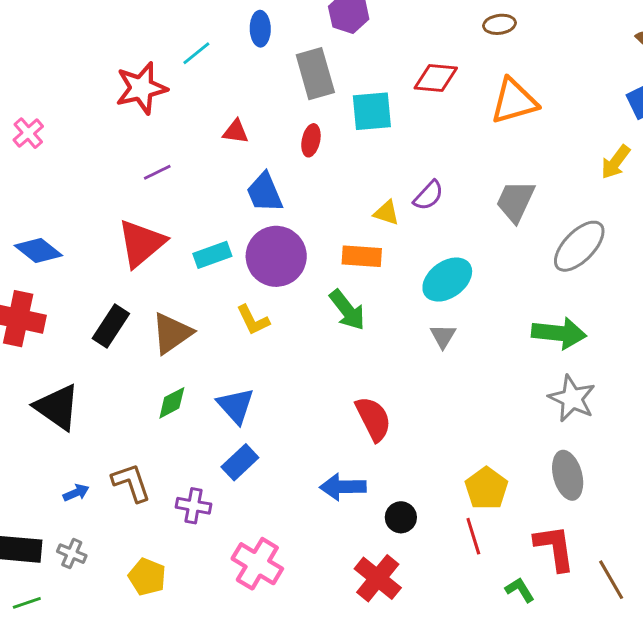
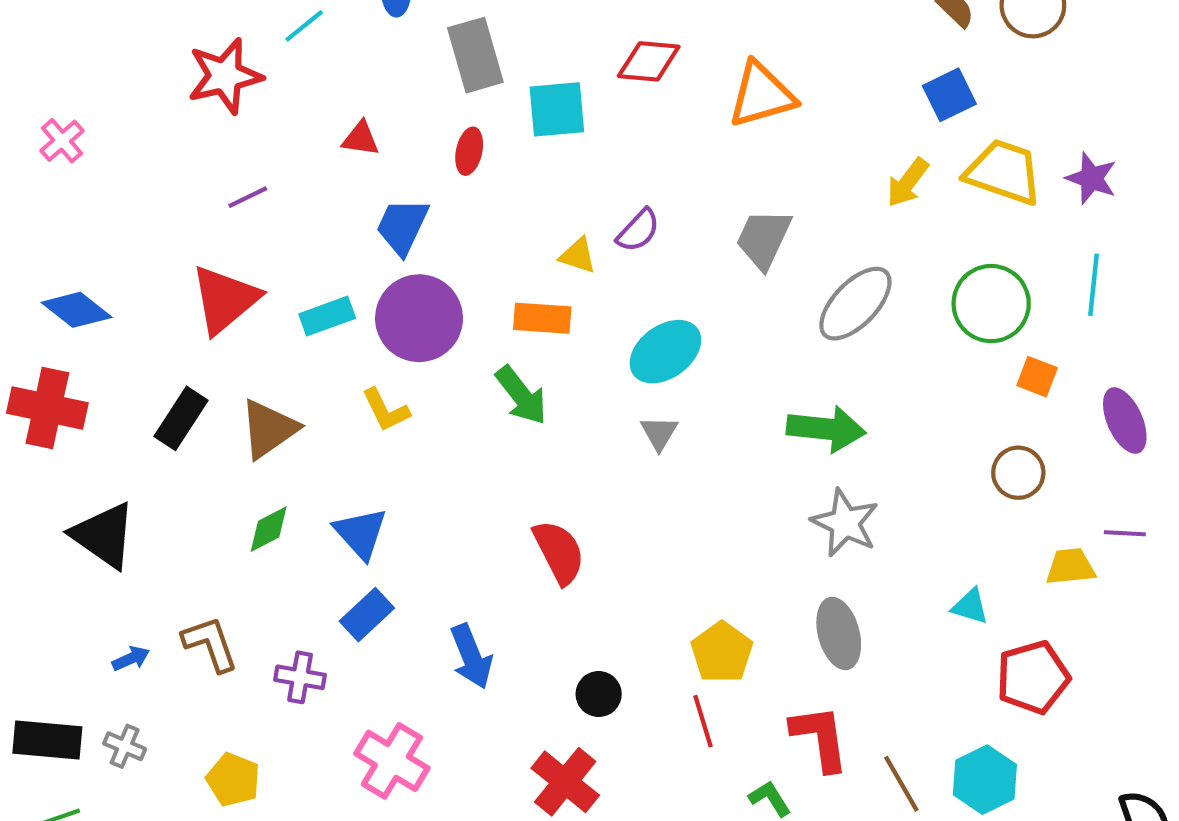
blue trapezoid: (265, 193) -> (402, 226), turned 48
blue arrow: (343, 487) -> (471, 656), moved, turned -111

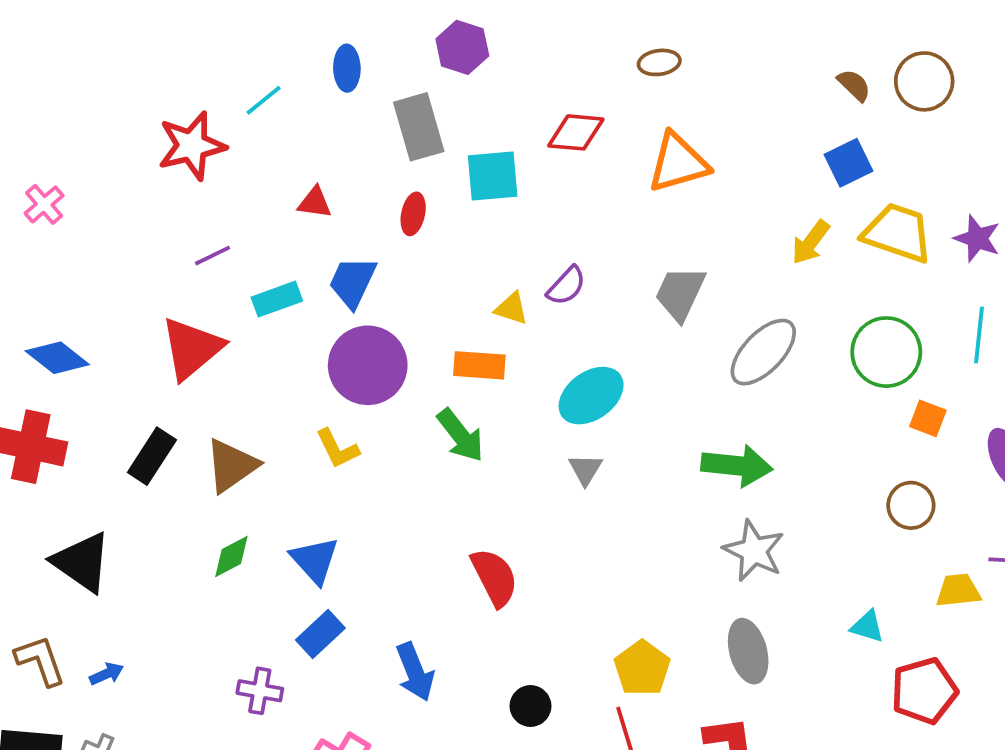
cyan rectangle: (327, 316) -> (277, 299), moved
brown L-shape: (210, 644) -> (40, 661), moved

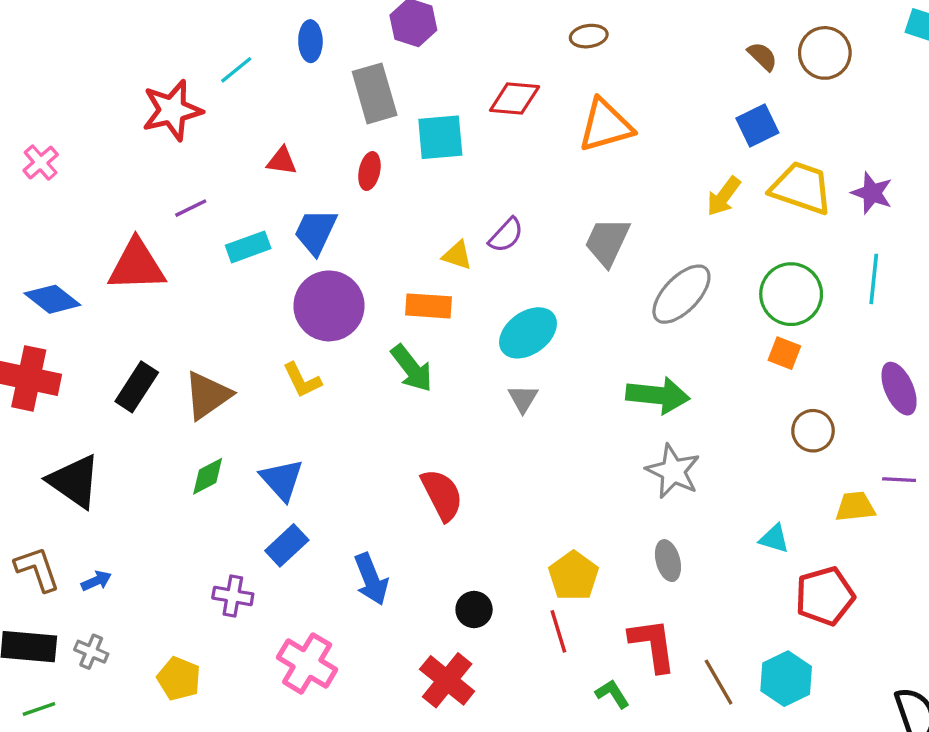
red triangle: (192, 348) -> (137, 265), moved, turned 38
orange square: (928, 418) -> (784, 353), moved
gray ellipse: (748, 651) -> (668, 561), size x0.7

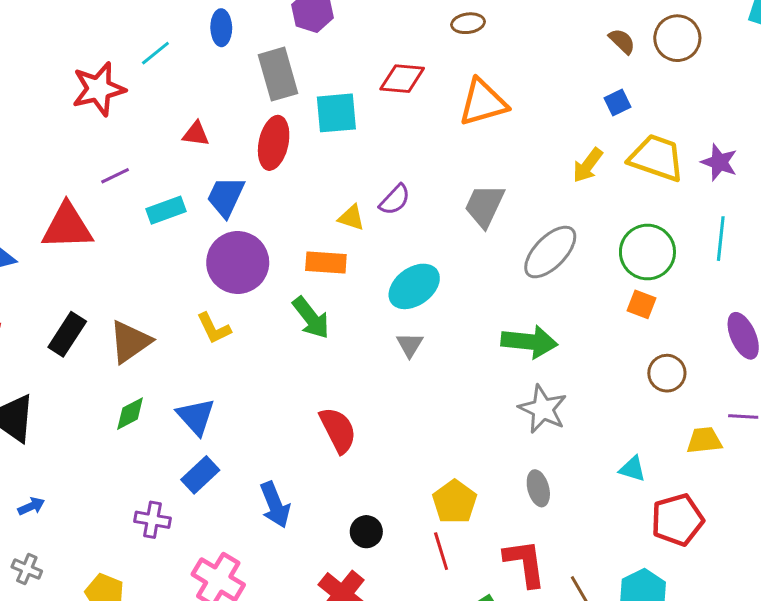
blue square: (757, 125) -> (618, 102), size x0.7
red ellipse: (369, 171) -> (274, 143), size x1.6

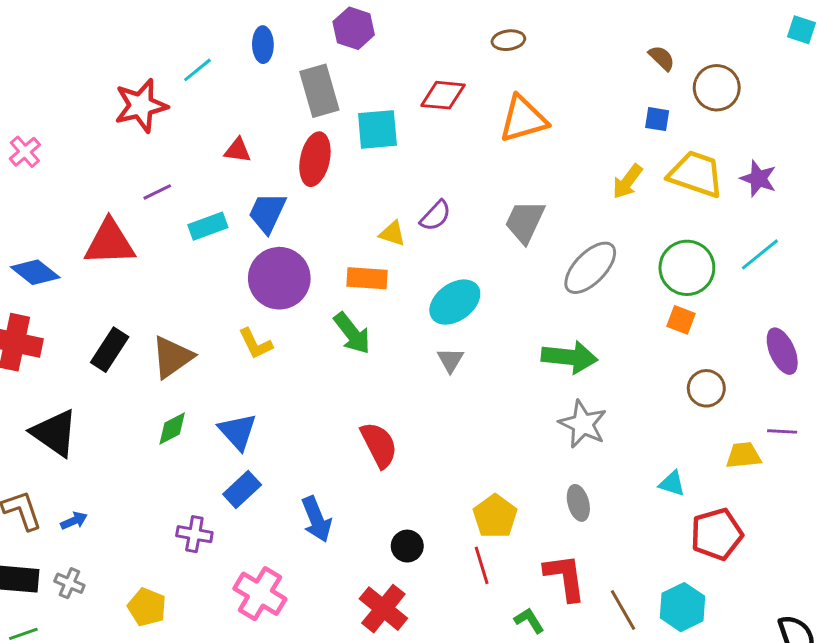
brown circle: (677, 38) -> (717, 88), moved
blue square: (618, 102) -> (657, 119), turned 35
cyan line: (721, 239) -> (760, 254), turned 45

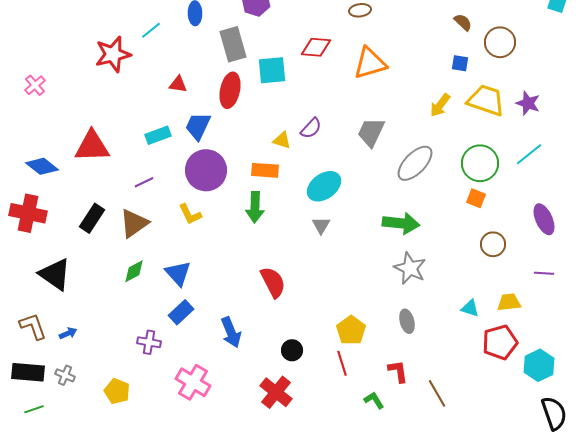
purple line: (157, 192) -> (144, 182), moved
green arrow: (352, 333) -> (255, 207), turned 40
yellow trapezoid: (743, 455) -> (509, 302), moved
red L-shape: (565, 577) -> (398, 371), size x0.7
cyan hexagon: (682, 607) -> (539, 365), moved

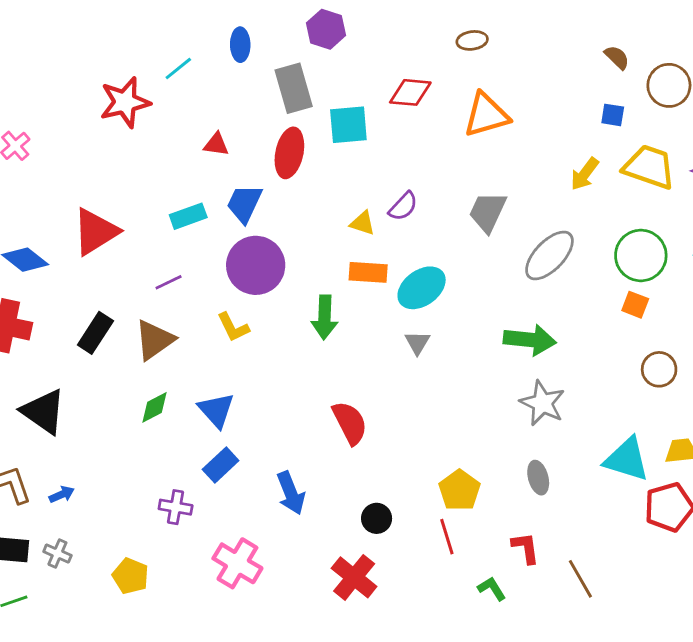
red triangle: (92, 146) -> (95, 232), turned -30
orange rectangle: (265, 170) -> (368, 272), moved
cyan triangle: (470, 308) -> (627, 459), size x1.8

